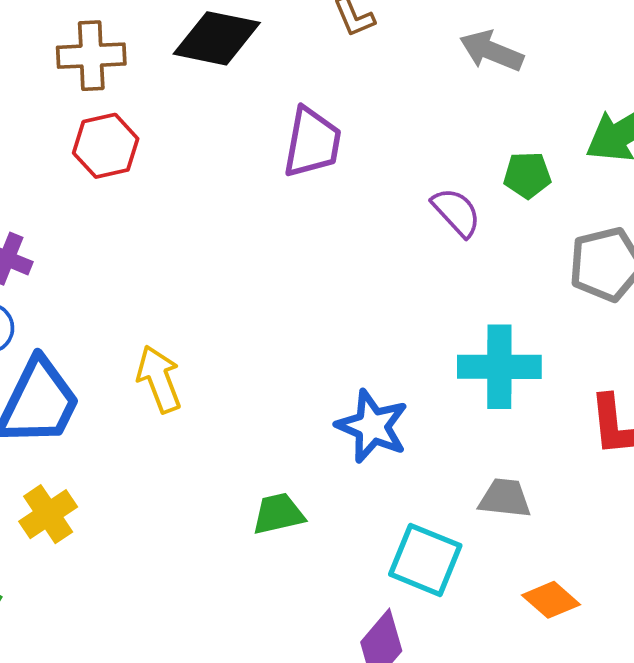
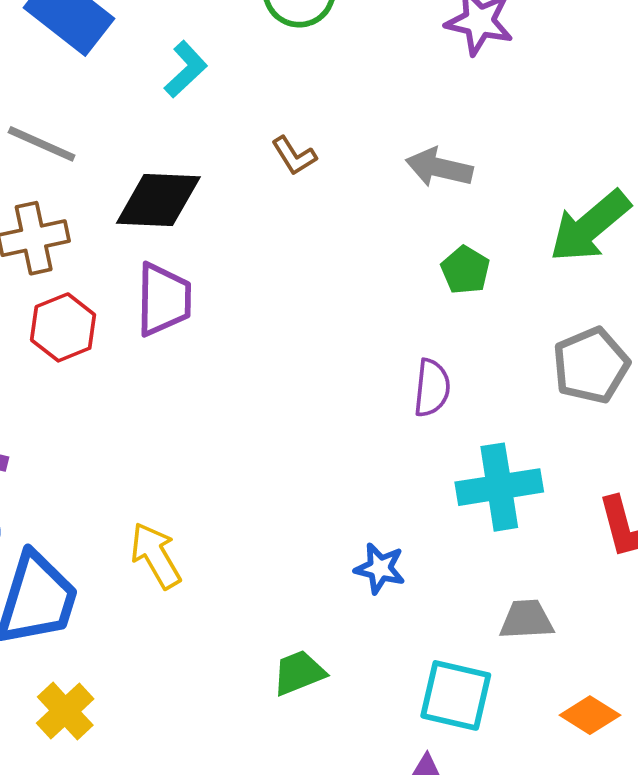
purple trapezoid: (312, 142) -> (164, 299), moved
green pentagon: (527, 175) -> (465, 270), moved, turned -30
purple semicircle: (456, 212) -> (432, 388), moved, turned 58
blue star: (372, 426) -> (380, 568), size x0.7

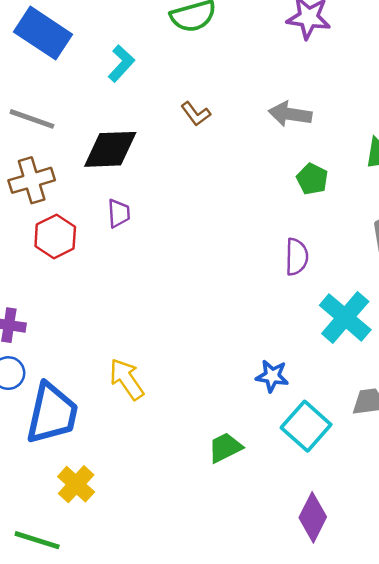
purple trapezoid: (164, 299) -> (119, 213), size x0.6
cyan cross: (499, 487) -> (345, 317), turned -36
cyan square: (456, 695) -> (306, 426), moved, turned 33

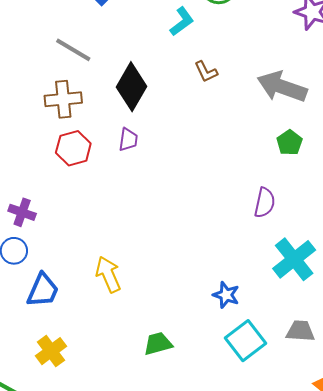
cyan L-shape: (121, 63) -> (182, 22), moved
gray arrow: (290, 114) -> (282, 87), size x1.4
black diamond: (110, 149) -> (131, 87), turned -69
blue trapezoid: (52, 413) -> (43, 290), size x0.7
green trapezoid: (225, 448) -> (158, 344), moved

